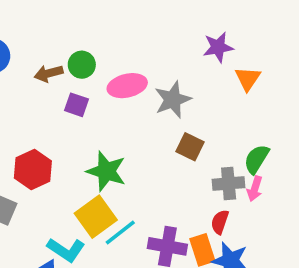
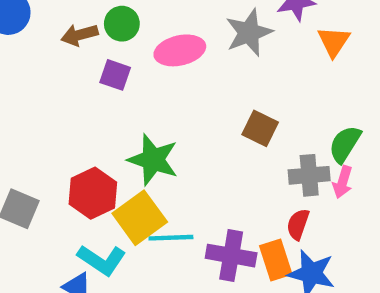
gray star: (173, 100) -> (249, 33), moved
red hexagon: (33, 169) -> (93, 193), moved
cyan line: (120, 232) -> (171, 238), turned 36

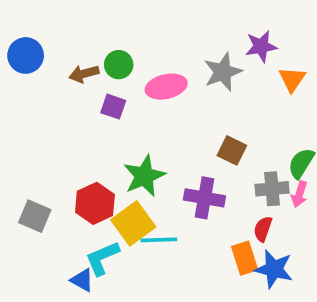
green star: (153, 160) -> (144, 176), turned 30
purple cross: (231, 256) -> (204, 198), moved
cyan L-shape: (102, 260) -> (102, 258), turned 123

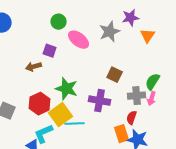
green circle: (119, 65) -> (59, 22), moved
brown arrow: (84, 74) -> (34, 67), moved
pink ellipse: (166, 87) -> (79, 40), turned 50
green star: (144, 176) -> (67, 89), turned -30

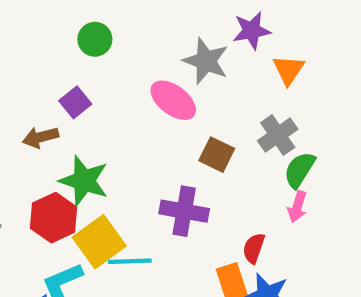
gray star: (110, 32) -> (206, 61), turned -30
pink ellipse: (79, 40) -> (173, 100), moved
purple square: (50, 51) -> (75, 102), turned 32
green star: (67, 89) -> (84, 181), moved
gray cross: (137, 96) -> (278, 135), moved, turned -30

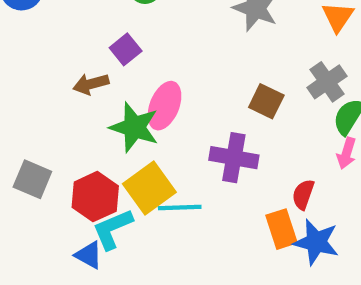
pink ellipse: (173, 100) -> (165, 106), moved, turned 75
red hexagon: (54, 218) -> (95, 197), moved

